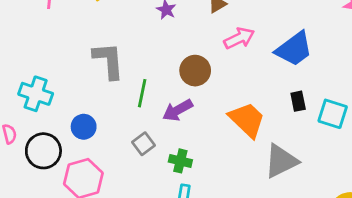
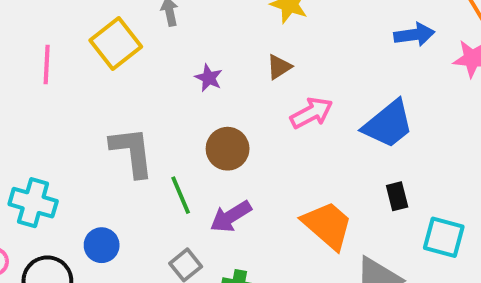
brown circle: (195, 71) -> (228, 149), moved
green line: (142, 93) -> (181, 195), turned -32
cyan square: (333, 114) -> (444, 237), moved

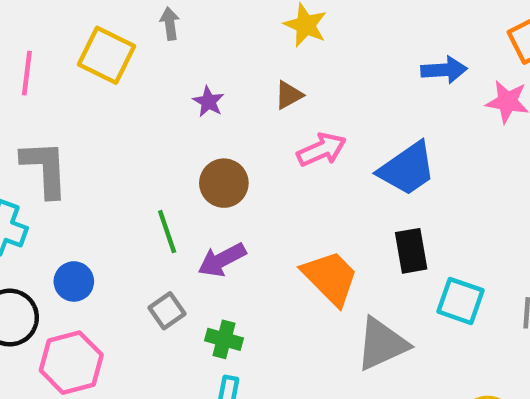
yellow square: (116, 44) -> (106, 55), turned -30
gray L-shape: (132, 152) -> (45, 169), moved
black rectangle: (397, 196) -> (411, 251), size x1.4

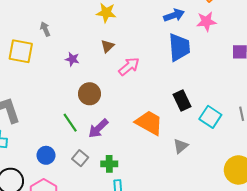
blue trapezoid: (407, 169) -> (179, 47), moved, turned -44
blue circle: (74, 281) -> (46, 155), moved
cyan square: (461, 301) -> (210, 117), turned 30
gray triangle: (382, 344) -> (181, 146), size x0.6

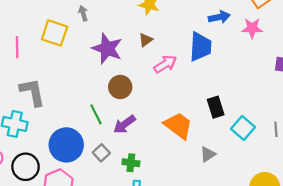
blue trapezoid: (179, 47) -> (200, 47), moved
purple star: (72, 59) -> (107, 49), size x2.0
blue circle: (46, 155) -> (66, 145), size x1.8

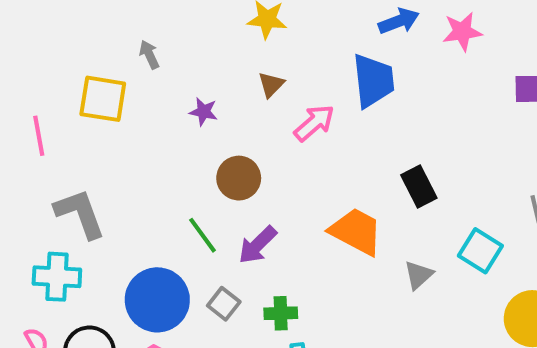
purple star: (107, 49) -> (204, 112), size x0.5
cyan square: (243, 128) -> (480, 251), moved

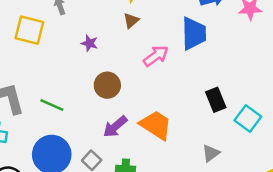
brown triangle: (271, 85) -> (131, 21), moved
orange trapezoid: (356, 231) -> (156, 125), moved
green line: (203, 235) -> (52, 105), moved, turned -35
cyan square: (480, 251) -> (248, 119), moved

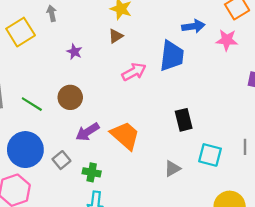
yellow square: (29, 30) -> (21, 32), turned 36
brown circle: (107, 85) -> (70, 97), moved
cyan square: (248, 119) -> (210, 155), moved, turned -30

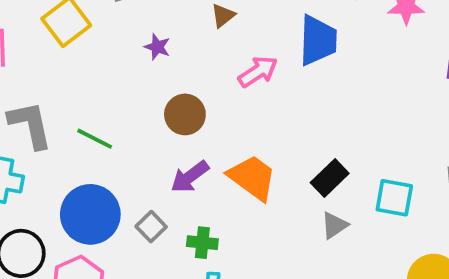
brown circle: (70, 97) -> (185, 114), moved
black rectangle: (184, 120) -> (330, 178), moved, turned 65

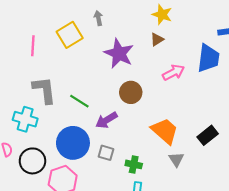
purple star: (157, 47) -> (119, 53), size x2.0
purple arrow: (190, 177) -> (106, 120), moved
gray triangle: (334, 225) -> (176, 159), moved, turned -35
gray square: (151, 227) -> (106, 153), turned -35

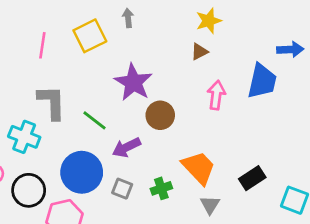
yellow star: (162, 15) -> (209, 21), turned 30
purple star: (119, 53) -> (133, 82), moved
pink arrow: (173, 72) -> (216, 95), turned -60
green cross: (134, 164) -> (161, 188), moved, turned -35

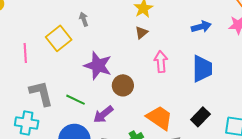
blue arrow: (290, 49) -> (201, 27), moved
blue trapezoid: (262, 81) -> (202, 69), moved

